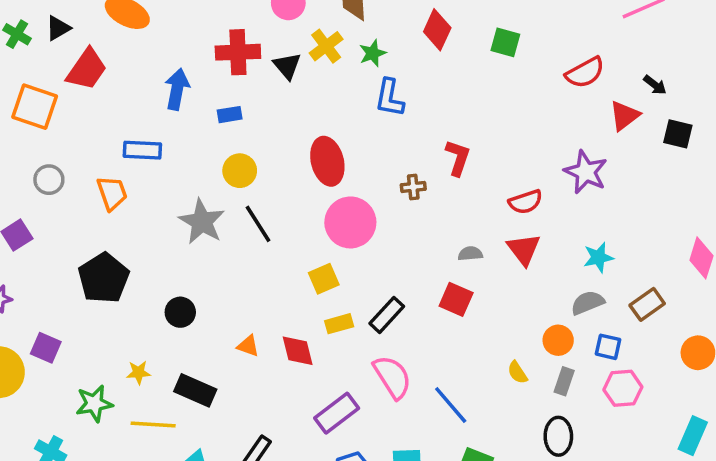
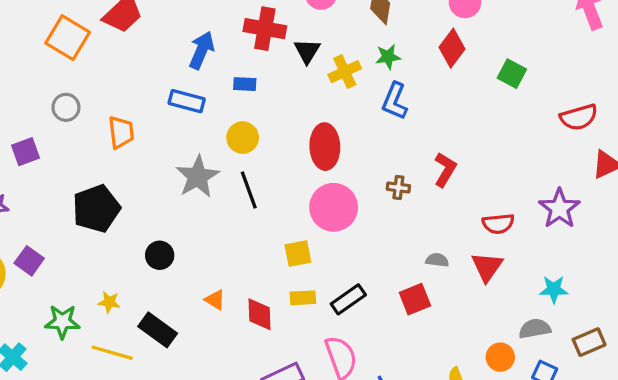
yellow cross: (326, 46) -> (345, 72), moved
blue rectangle: (142, 150) -> (187, 101), moved
red square: (456, 299) -> (415, 299), turned 32

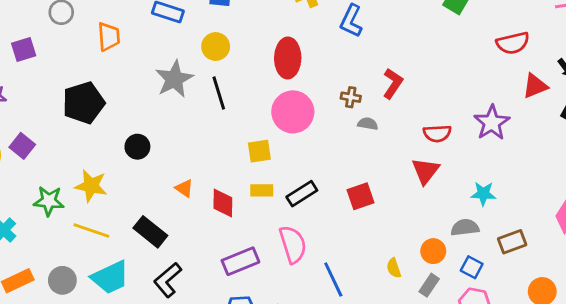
gray semicircle: (437, 260) -> (368, 124), moved
yellow star: (109, 302) -> (91, 186), size x1.6
black rectangle: (158, 330) -> (150, 232), moved

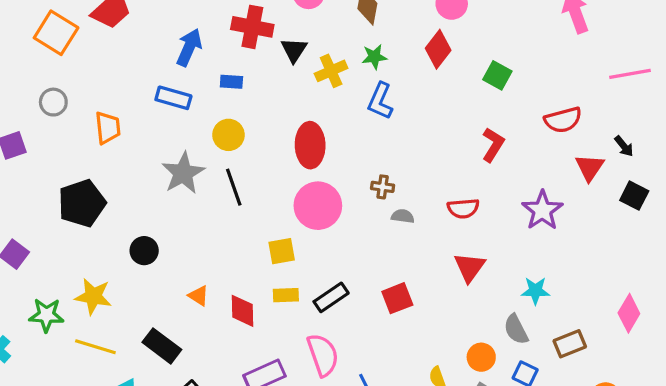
red L-shape: (393, 83) -> (493, 145), moved
red triangle: (535, 86) -> (590, 167), turned -32
red semicircle: (437, 133) -> (463, 208), moved
gray semicircle: (465, 227) -> (516, 329), turned -108

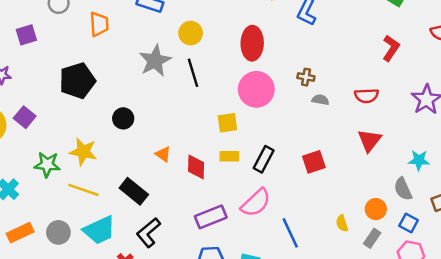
black rectangle: (331, 297) -> (264, 159), turned -30
pink semicircle: (323, 355) -> (256, 203), turned 64

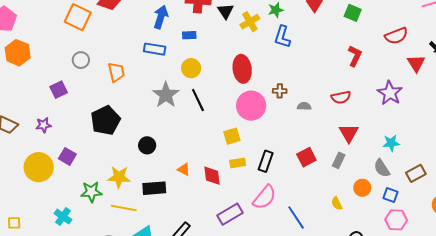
brown cross: (306, 77) -> (280, 91), moved
black rectangle: (134, 191) -> (154, 188), moved, turned -35
gray rectangle: (372, 238) -> (339, 160), moved

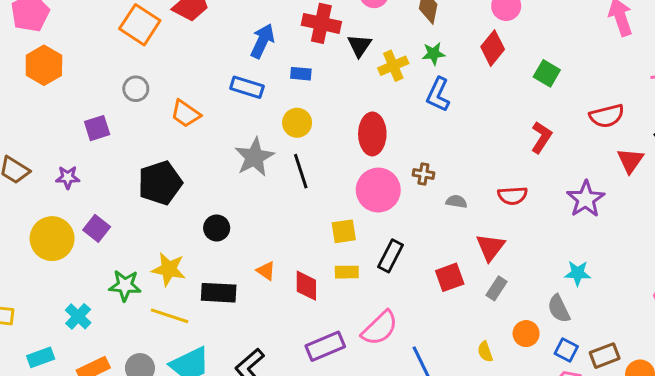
orange trapezoid: (116, 72) -> (186, 114), turned 130
red triangle: (349, 133) -> (490, 247), moved
black rectangle: (266, 161) -> (391, 256), moved
brown rectangle: (416, 173) -> (605, 356), moved

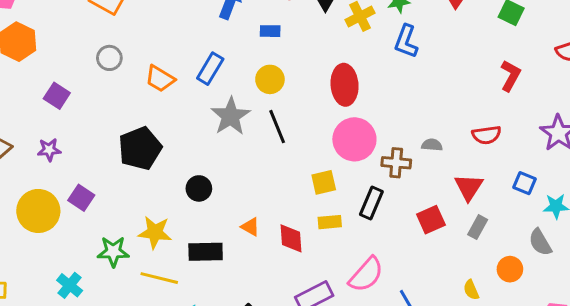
blue rectangle: (247, 87) -> (210, 69), moved, turned -72
purple square: (97, 128) -> (57, 96), moved, turned -35
brown cross: (423, 174) -> (396, 163), moved, size x1.4
blue square: (566, 350) -> (525, 183), moved

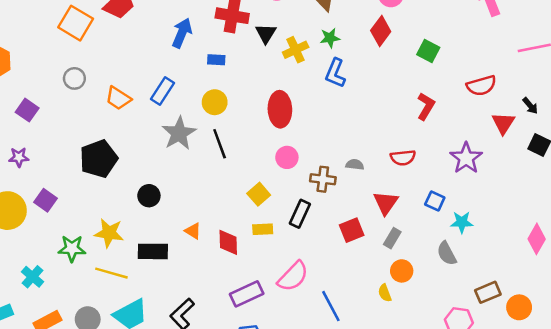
pink circle: (354, 139) -> (287, 157), size x0.6
yellow square: (324, 182) -> (259, 194), turned -30
orange circle: (510, 269) -> (402, 271), moved

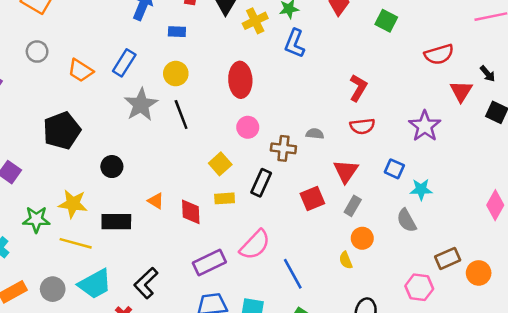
red L-shape: (426, 106) -> (358, 88), moved

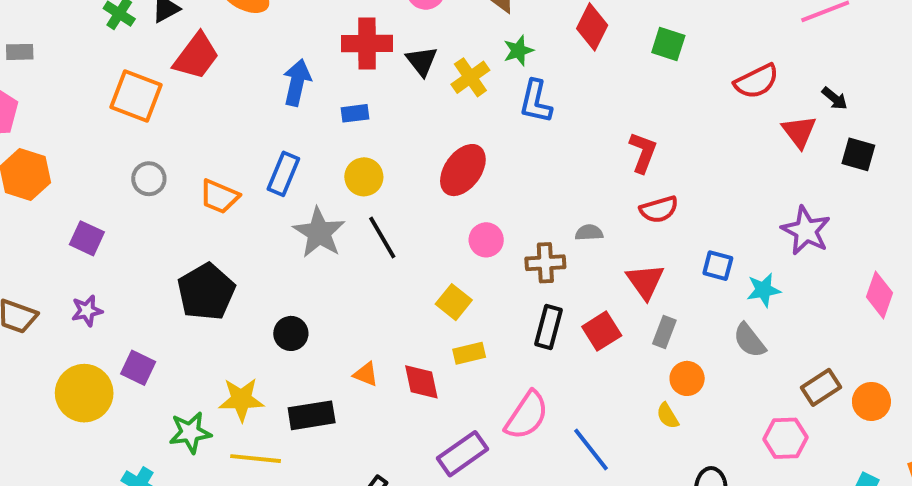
red ellipse: (240, 80) -> (463, 170), turned 48
purple star: (425, 126) -> (806, 231), moved
black rectangle: (261, 183) -> (548, 327), moved

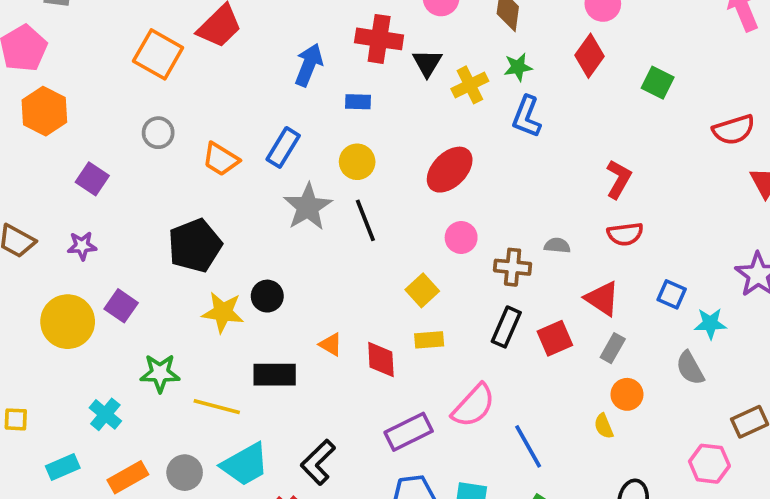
red triangle: (645, 281) -> (602, 299), turned -30
yellow star: (241, 400) -> (223, 312), moved

